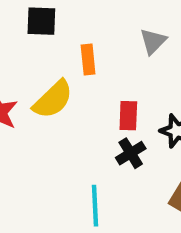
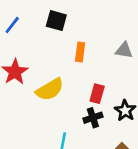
gray triangle: (153, 41) -> (124, 50), turned 42
yellow semicircle: (53, 99) -> (50, 89), moved

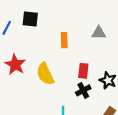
black square: (56, 21) -> (30, 19), moved
yellow semicircle: (50, 89) -> (45, 74), turned 105

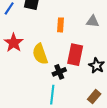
red rectangle: (83, 71) -> (75, 55), size x1.5
black cross: (83, 90) -> (59, 72), moved

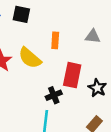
yellow semicircle: (40, 54) -> (30, 58), moved, turned -30

